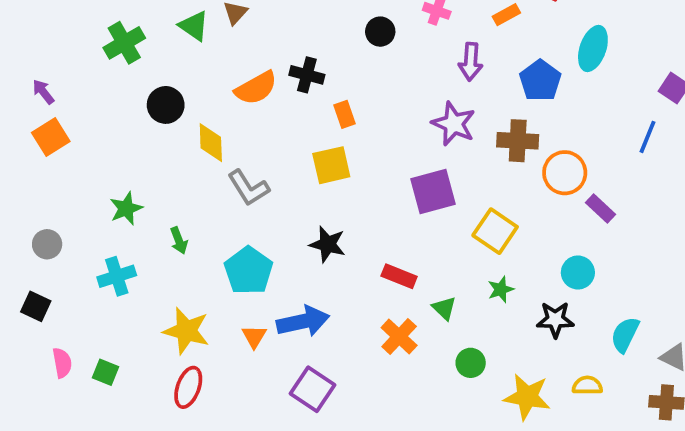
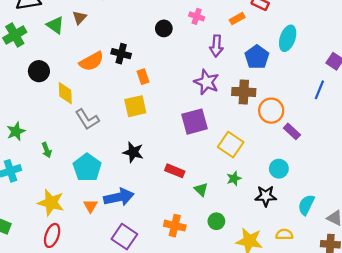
orange cross: (399, 337) -> (175, 226), moved, turned -30

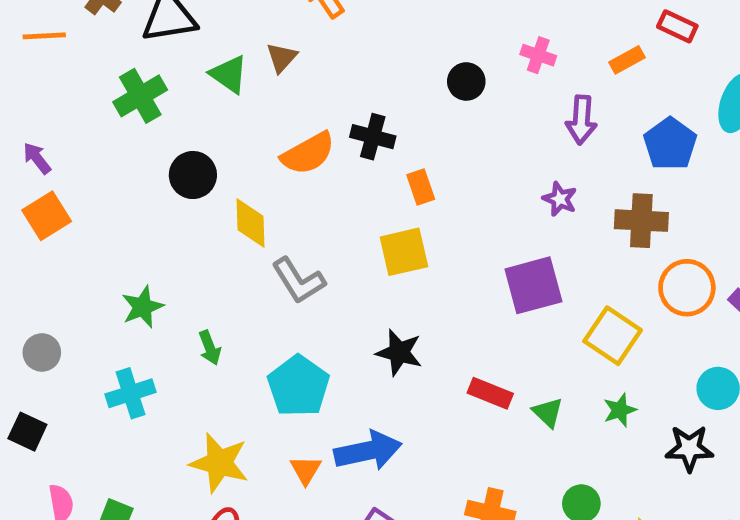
purple star: (207, 82) -> (560, 199), size x0.6
orange circle: (271, 111) -> (687, 288), moved
green triangle: (201, 189) -> (548, 412), moved

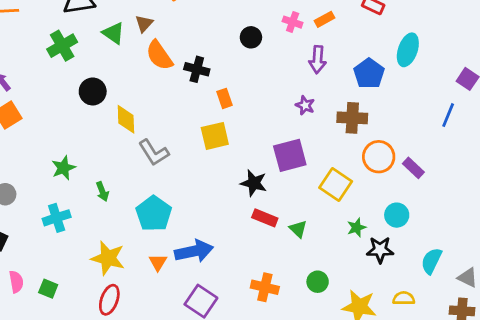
orange rectangle: (627, 60) -> (325, 19), moved
orange semicircle: (308, 153) -> (159, 55), moved, turned 84
black star: (399, 352) -> (254, 183), moved
green star: (620, 410) -> (356, 228), moved

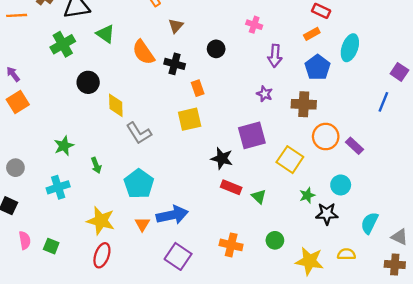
orange rectangle: (325, 19) -> (312, 34), moved
brown triangle: (144, 23) -> (176, 26), moved
black circle: (251, 37) -> (216, 49), moved

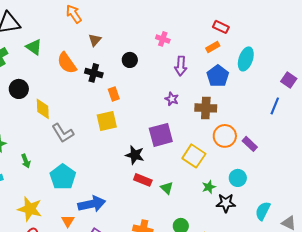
orange triangle: (142, 224) -> (68, 221), moved

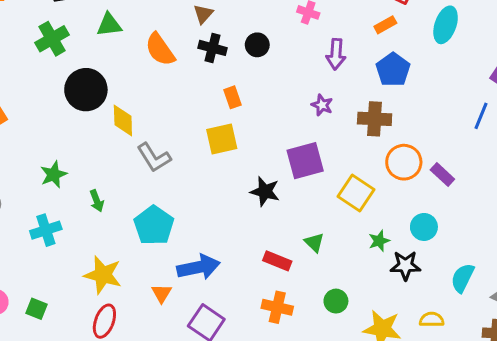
green triangle: (34, 47) -> (109, 25), turned -42
cyan ellipse: (246, 59) -> (446, 25), moved
black cross: (94, 73) -> (212, 48), moved
black circle: (19, 89) -> (86, 90), size x1.4
red rectangle: (143, 180) -> (277, 261), moved

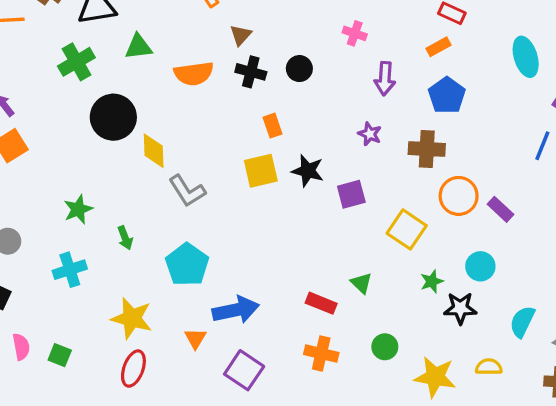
cyan ellipse: (446, 25) -> (526, 57), moved, turned -36
orange semicircle: (160, 49) -> (194, 74), turned -63
purple square: (305, 161) -> (351, 194), size x0.7
black star: (265, 191) -> (308, 171), moved

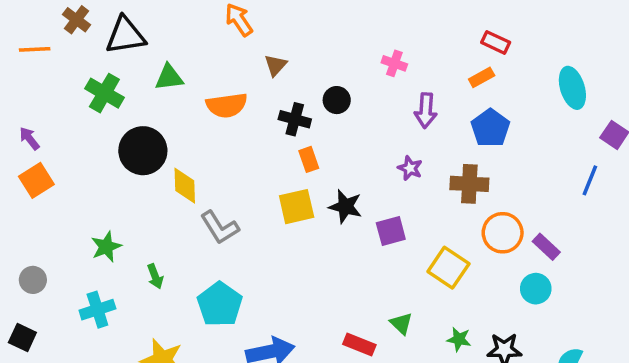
green cross: (76, 62) -> (104, 93), turned -30
black cross: (251, 72) -> (295, 119), moved
cyan circle: (480, 266) -> (536, 289), moved
green star: (432, 281) -> (459, 339), moved, turned 30

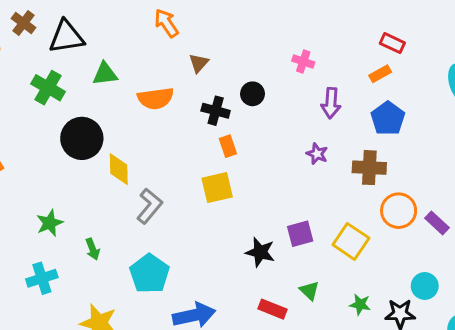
black star: (345, 207) -> (260, 252), moved
gray L-shape: (220, 228) -> (149, 206), turned -108
purple square: (391, 231) -> (300, 234), moved
cyan circle: (536, 289) -> (425, 286), moved

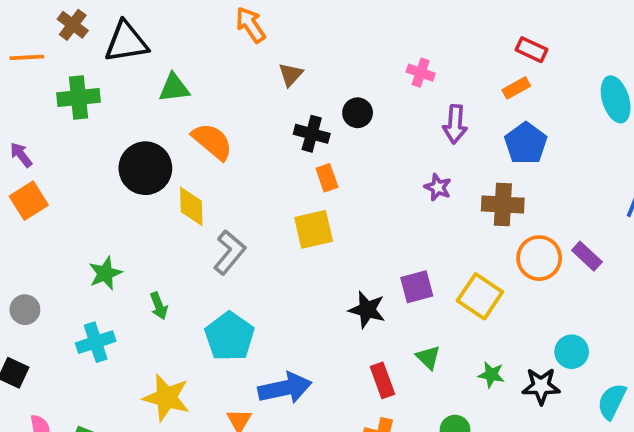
green cross: (48, 88) -> (78, 97), moved, turned -36
orange semicircle: (156, 98) -> (212, 141), moved, turned -132
purple rectangle: (437, 223) -> (587, 256), moved
red rectangle: (272, 309) -> (382, 380), turned 48

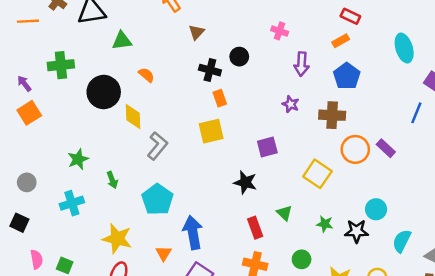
green cross: (78, 97) -> (61, 65), moved
orange semicircle: (212, 141) -> (146, 75), size x0.6
purple square: (417, 287) -> (267, 147), moved
blue arrow: (285, 388) -> (193, 232), turned -88

